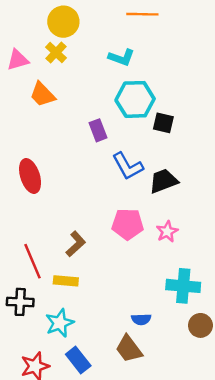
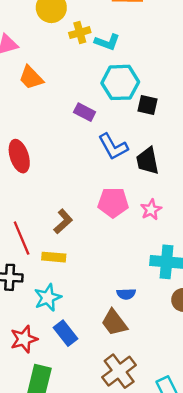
yellow cross: (56, 52) -> (80, 33), moved, turned 30
purple rectangle: (98, 130) -> (85, 112), turned -42
black trapezoid: (163, 181) -> (148, 161), turned -80

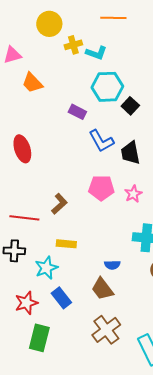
black square: (148, 105) -> (130, 106), turned 30
red line: (22, 238) -> (24, 218), turned -60
yellow rectangle: (54, 257) -> (66, 244), moved

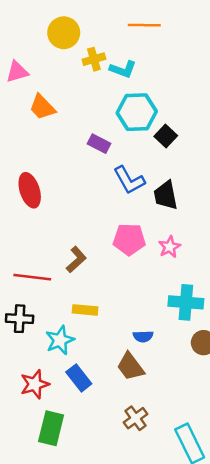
brown cross: (106, 330) -> (135, 418), size x0.7

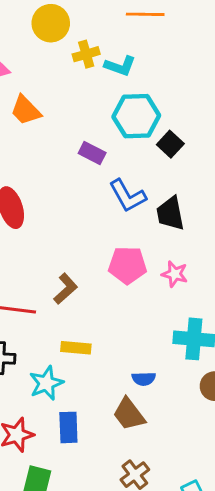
pink star: (170, 247) -> (175, 274), turned -30
blue rectangle: (79, 378) -> (68, 427), turned 36

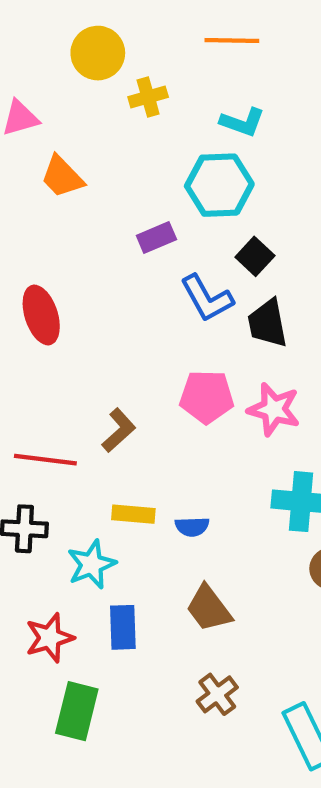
cyan L-shape: (120, 66) -> (242, 122), moved
black square: (170, 144) -> (255, 256), moved
purple rectangle: (92, 153) -> (156, 237), turned -50
pink star: (175, 274) -> (274, 409), size x1.4
blue semicircle: (144, 379) -> (192, 527), moved

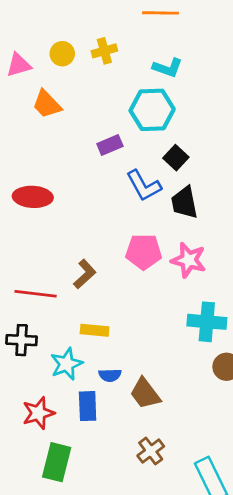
yellow circle: (98, 53) -> (62, 54), moved, size x0.7
red ellipse: (41, 315) -> (33, 197), turned -69
blue semicircle: (192, 527) -> (110, 375), moved

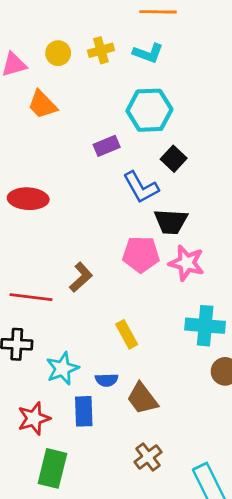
cyan L-shape: (168, 68) -> (148, 53), moved
black trapezoid: (184, 202) -> (171, 222), moved, turned -76
yellow rectangle: (95, 330) -> (127, 334), moved, turned 56

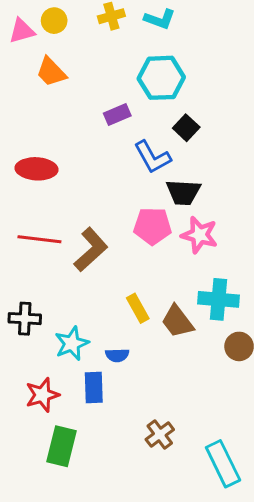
yellow circle: (58, 53) -> (54, 21), moved
brown L-shape: (81, 277) -> (91, 250), size x1.4
red line: (31, 297) -> (39, 239), moved
brown trapezoid: (142, 398) -> (177, 321), moved

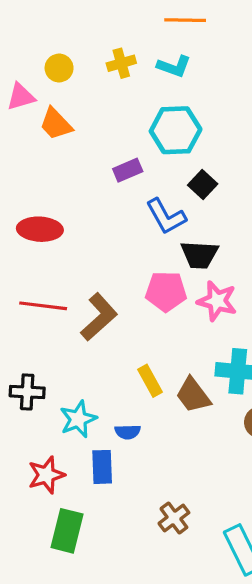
pink triangle: (22, 31) -> (21, 97), moved

